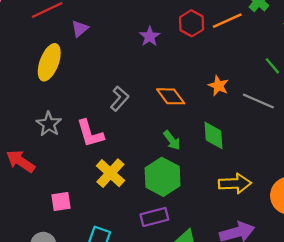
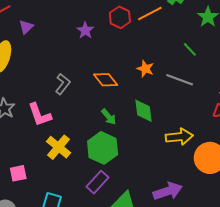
yellow arrow: (235, 184) -> (179, 137), moved
purple rectangle: (154, 217) -> (97, 182), turned -30

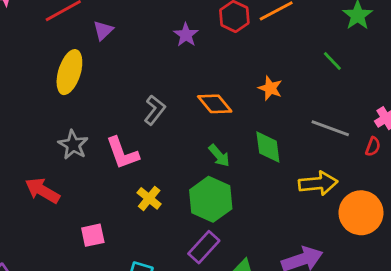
gray line: (180, 80) -> (330, 128), moved
yellow cross: (59, 147) -> (149, 198), size x0.7

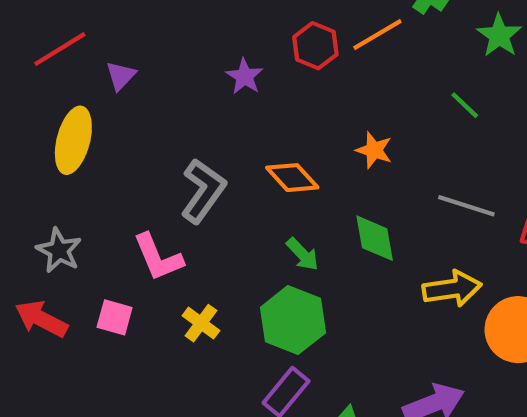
gray L-shape: (155, 110) -> (203, 191), size x1.4
gray star: (73, 145) -> (59, 250), moved
pink square: (93, 235) -> (115, 317), moved, turned 30

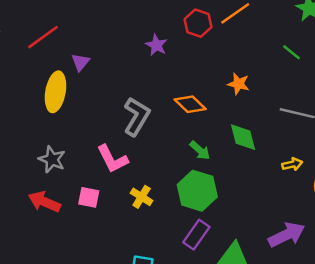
purple triangle: (121, 76) -> (80, 62), moved
yellow arrow: (452, 289) -> (292, 164), size x0.6

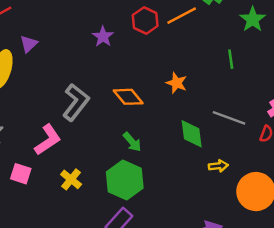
green line: (291, 52) -> (231, 59), turned 36
green diamond: (243, 137) -> (192, 134), moved
pink L-shape: (112, 159) -> (48, 140), turned -104

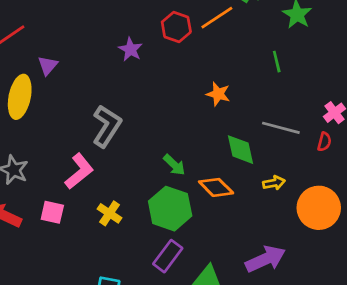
orange diamond: (128, 97) -> (216, 187), moved

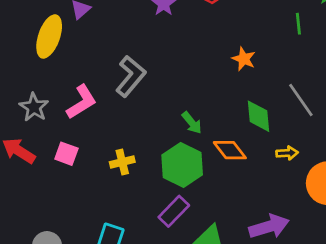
green line: (277, 62) -> (298, 24), moved
gray line: (281, 128) -> (301, 100), turned 33
pink L-shape: (79, 171) -> (82, 102), moved
yellow cross: (109, 213) -> (122, 162), turned 35

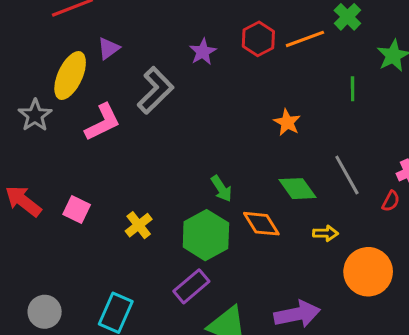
gray L-shape: (131, 76) -> (155, 90), moved
pink L-shape: (82, 102) -> (103, 122), moved
gray star: (34, 107) -> (35, 115), moved
green diamond: (259, 116) -> (297, 189), turned -36
yellow cross: (122, 162) -> (139, 225), turned -30

